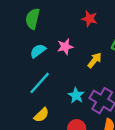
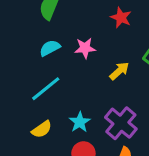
cyan star: (76, 95) -> (80, 122), moved

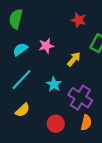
red star: (121, 18) -> (79, 20), moved
cyan star: (80, 122) -> (54, 84), moved

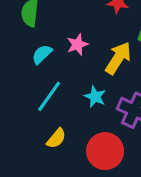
yellow arrow: (74, 59) -> (118, 58), size x1.5
red circle: (56, 124) -> (105, 151), size x1.5

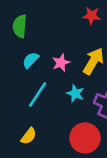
pink star: (77, 44) -> (61, 63), moved
yellow semicircle: (56, 138) -> (29, 136), moved

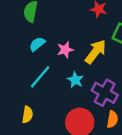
yellow semicircle: (29, 136) -> (27, 115), turned -35

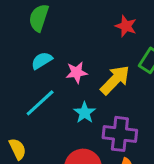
purple cross: (105, 93) -> (120, 134), turned -30
yellow semicircle: (27, 115) -> (18, 149), turned -42

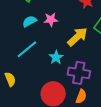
pink star: (77, 72) -> (51, 20), moved

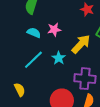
cyan semicircle: (29, 21) -> (34, 33), turned 56
cyan star: (56, 57) -> (59, 58), moved

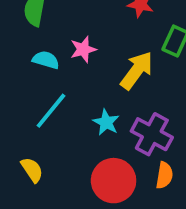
cyan star: (59, 58) -> (106, 122), moved
purple cross: (85, 79) -> (152, 134), turned 30

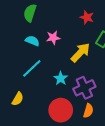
purple cross: (152, 134) -> (84, 88), turned 30
yellow semicircle: (32, 170) -> (18, 99), turned 56

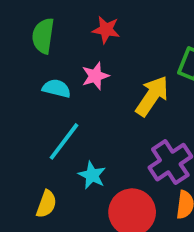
red star: (87, 17) -> (106, 30), moved
cyan star: (61, 78) -> (92, 175), moved

